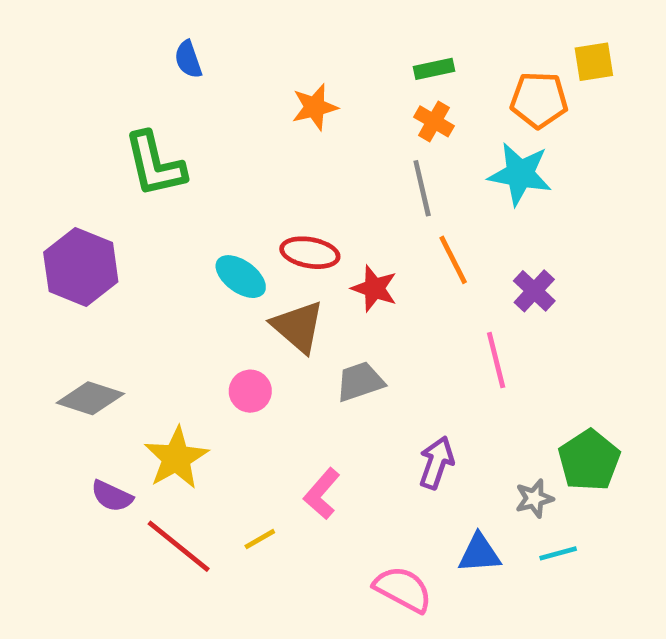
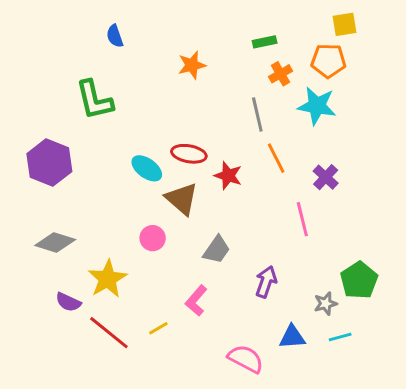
yellow square: (594, 62) -> (344, 24), moved
orange cross: (434, 121) -> (281, 74), moved, turned 30
gray trapezoid: (360, 382) -> (217, 250), moved, turned 144

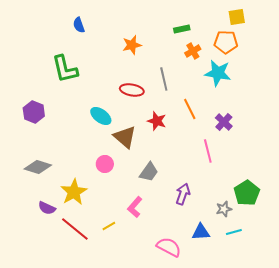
gray line: (257, 115) -> (164, 79), moved
red ellipse: (189, 154) -> (132, 90), moved
purple hexagon: (49, 163) -> (34, 112), size x0.7

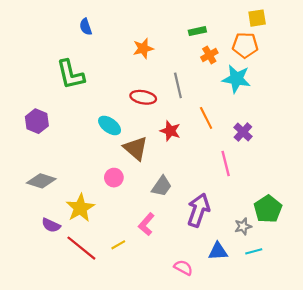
purple arrow: (183, 194) -> (198, 210), size x1.4
pink semicircle: (169, 247) -> (183, 268), size x0.7

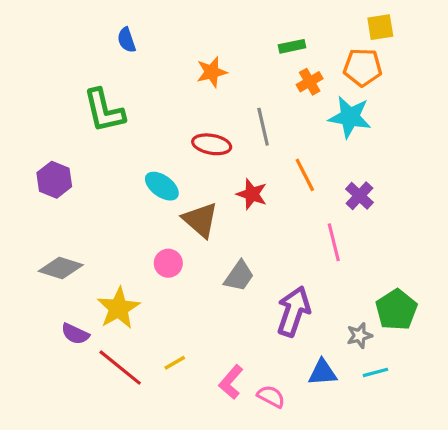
pink L-shape: (146, 224) -> (231, 382), moved

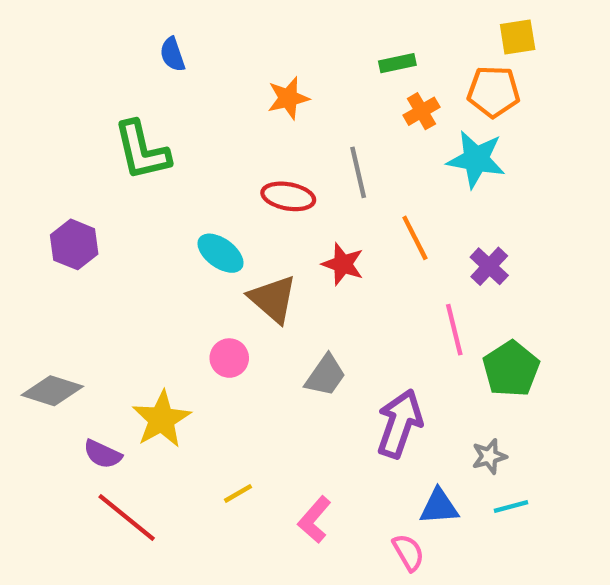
gray diamond: (61, 268) -> (52, 391), moved
green pentagon: (396, 310) -> (511, 369), moved
red line: (120, 368) -> (127, 517), moved
pink semicircle: (271, 396) -> (408, 552), moved, turned 32

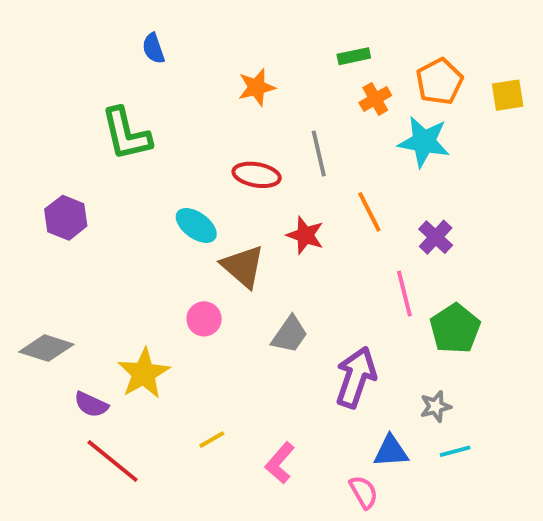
yellow square: (518, 37) -> (508, 95), moved
orange pentagon: (494, 92) -> (439, 81), turned -30

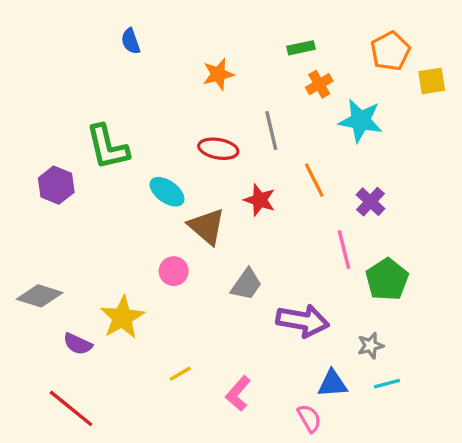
orange pentagon: (439, 81) -> (390, 51), moved
green L-shape: (126, 134) -> (107, 147), moved
purple arrow: (356, 377) -> (303, 321), turned 81
red line: (113, 461) -> (71, 408), moved

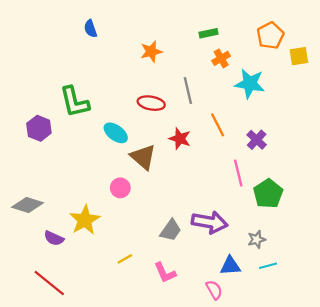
gray trapezoid: (246, 284) -> (171, 230), moved
pink L-shape: (238, 394) -> (165, 273), turned -65

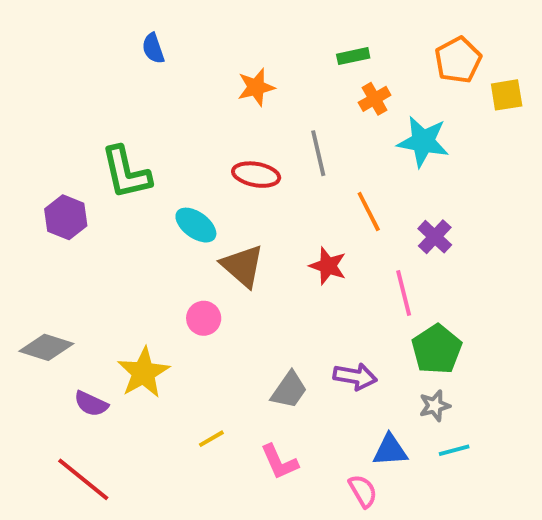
red star: (180, 139) -> (328, 266), moved
green pentagon: (268, 194) -> (437, 349), moved
purple arrow: (210, 222) -> (355, 377), size x0.7

